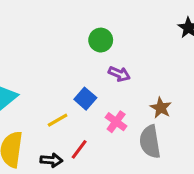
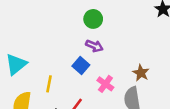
purple arrow: (119, 74) -> (94, 46), moved
yellow line: (58, 120) -> (49, 84), moved, turned -49

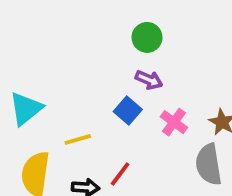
yellow line: (49, 84) -> (78, 139), turned 63
pink cross: (105, 84) -> (174, 122), moved

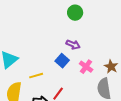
green circle: (147, 37) -> (75, 13), moved

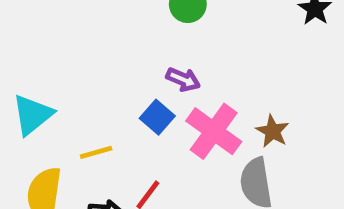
pink cross: (86, 67) -> (214, 131), size x1.6

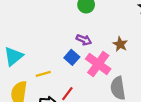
brown star: (273, 131) -> (120, 44), moved

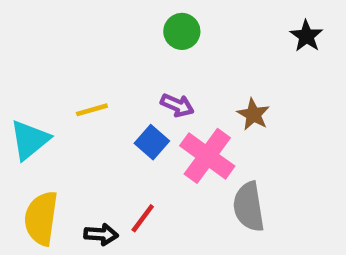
yellow line: (43, 74) -> (92, 110), moved

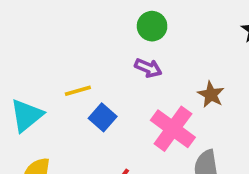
purple arrow: (177, 105) -> (148, 68), moved
blue square: (152, 142) -> (103, 117), moved

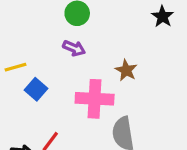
pink cross: (173, 129) -> (95, 99), turned -33

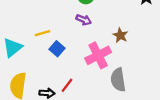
pink cross: (95, 99) -> (98, 55), turned -30

